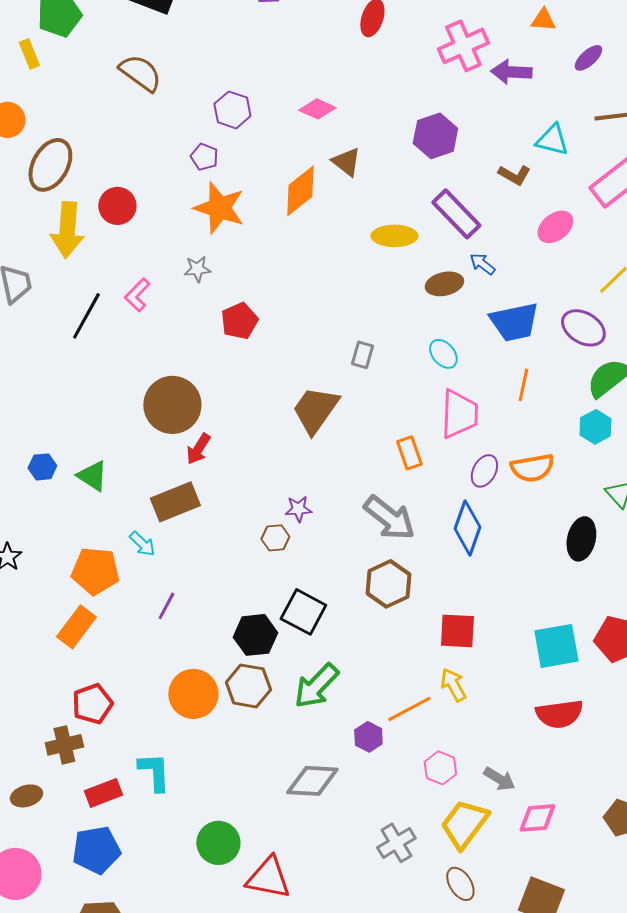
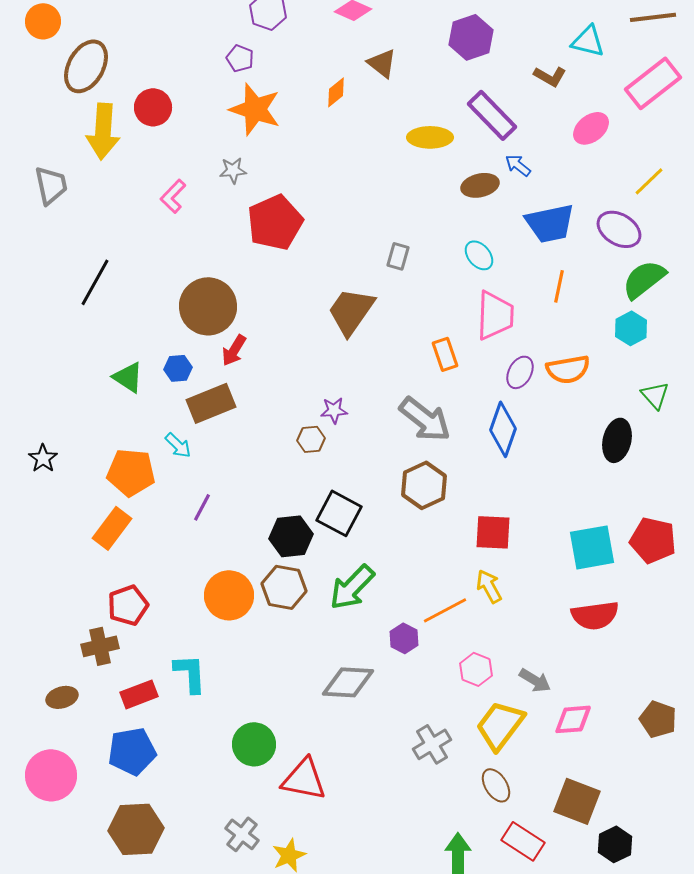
orange diamond: (300, 191) -> (336, 92), size x0.6
black line: (86, 316) -> (95, 282), moved
red pentagon: (239, 321) -> (275, 222), size x1.5
blue hexagon: (42, 467) -> (178, 368), moved

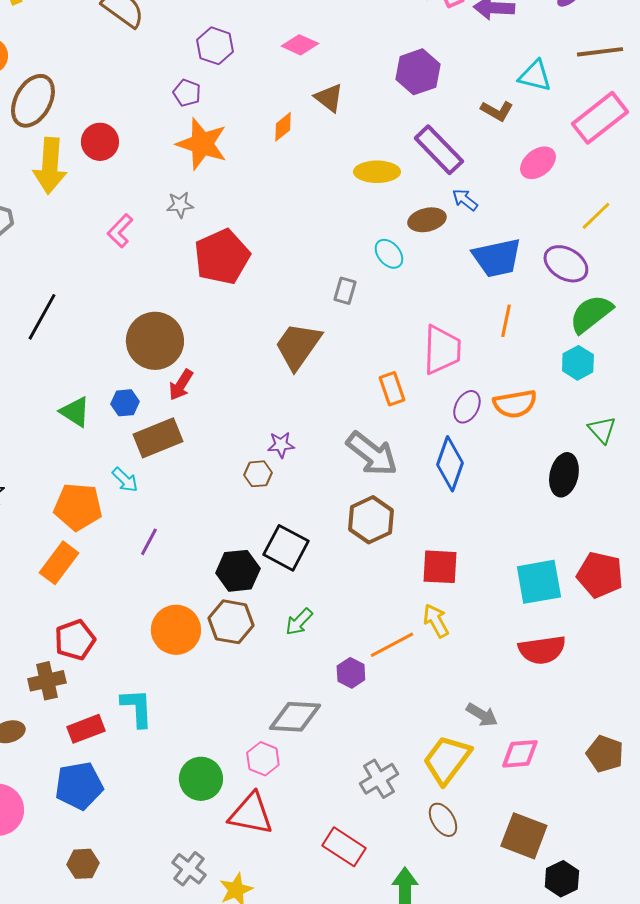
cyan ellipse: (479, 255) -> (389, 254), moved
green arrow: (352, 587) -> (299, 622), size x0.6
pink hexagon: (476, 669) -> (263, 759), moved
brown hexagon: (136, 829) -> (83, 864), size x0.6
red rectangle: (523, 841) -> (344, 847), moved

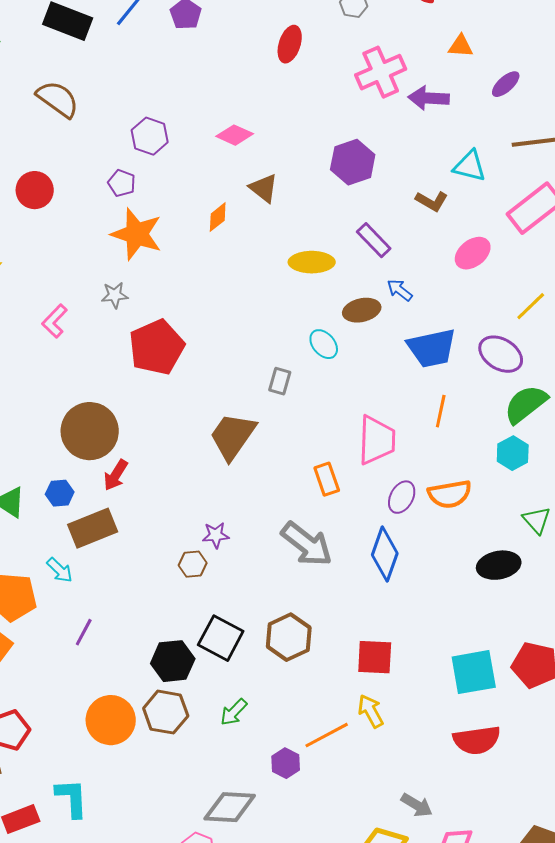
red circle: (100, 142) -> (35, 190), moved
purple rectangle: (439, 150) -> (374, 240), size x0.7
black ellipse: (564, 475) -> (499, 565), turned 66
brown hexagon: (371, 520) -> (289, 637), moved

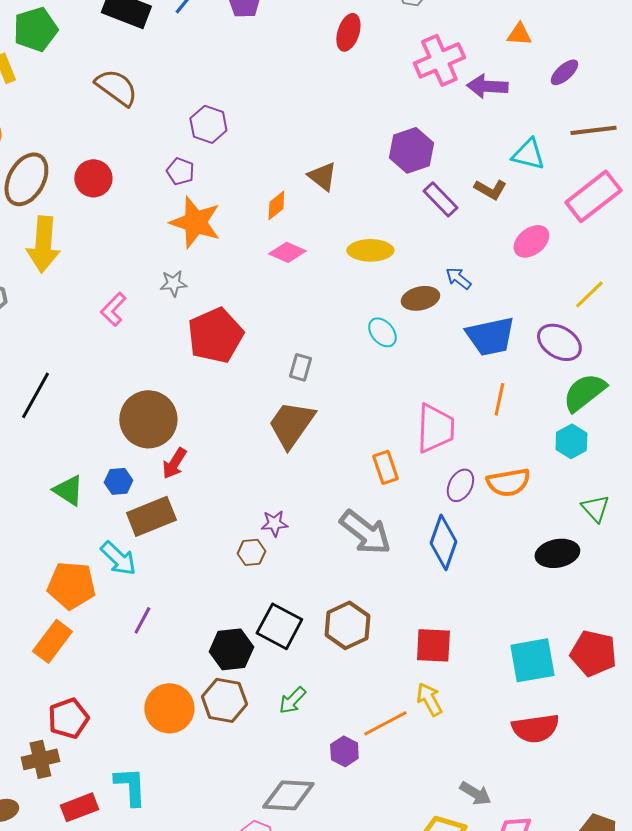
pink diamond: (235, 135) -> (287, 252), moved
purple rectangle: (374, 240) -> (440, 199), moved
gray rectangle: (280, 381) -> (300, 367), moved
cyan arrow: (60, 570) -> (118, 558), size x1.4

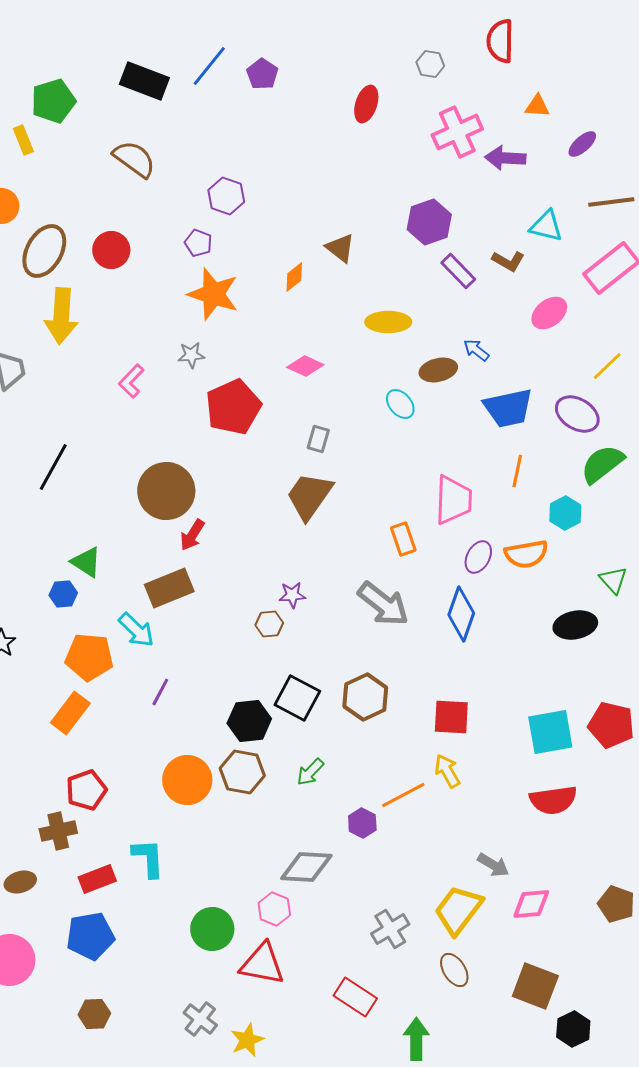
pink diamond: (287, 252) -> (305, 366), moved
cyan hexagon: (571, 441) -> (565, 513), moved
blue hexagon: (118, 481) -> (63, 594), moved

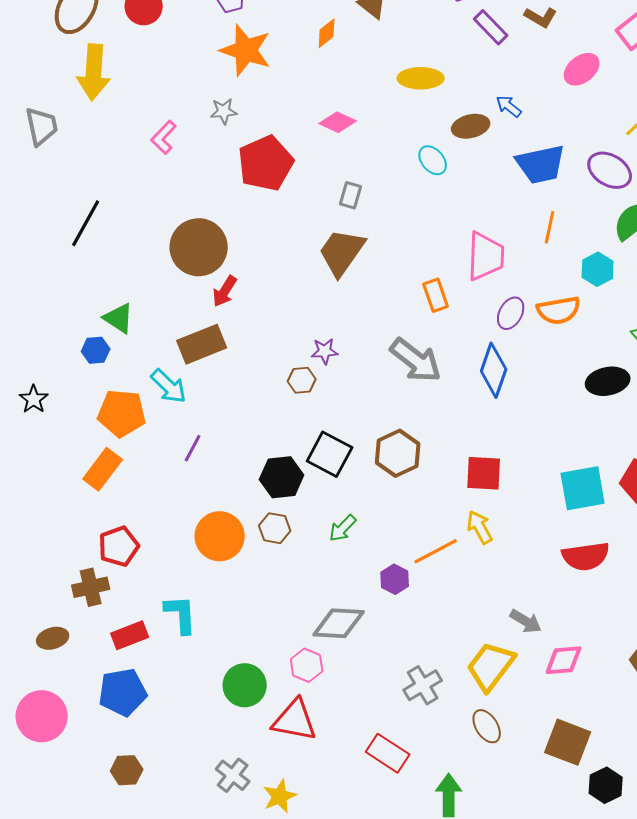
brown hexagon: (242, 772) -> (275, 528), size x0.7

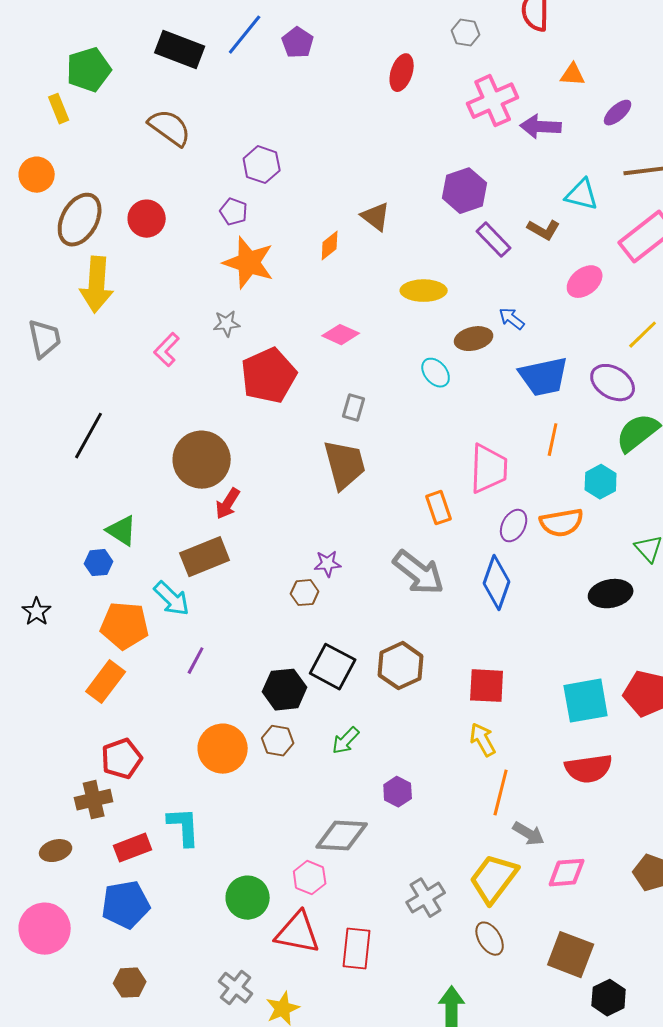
brown trapezoid: (342, 252) -> (345, 465), turned 130
orange line: (436, 551) -> (501, 793), moved, turned -48
red rectangle: (388, 753) -> (357, 949), moved, turned 63

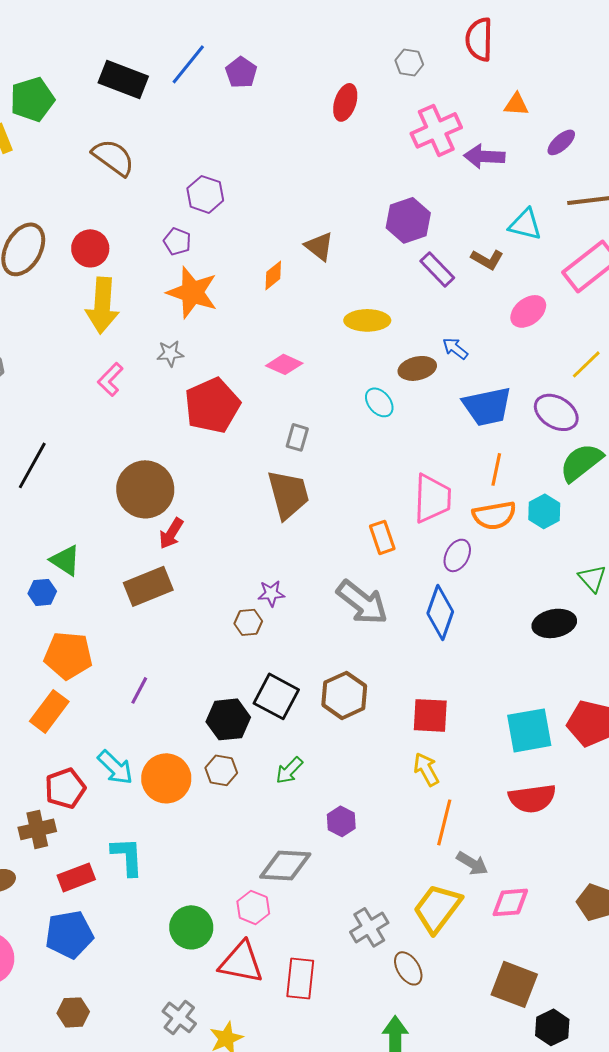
yellow arrow: (97, 285) -> (102, 305), moved
orange semicircle: (562, 523) -> (494, 515), moved
cyan arrow: (172, 599) -> (115, 767), moved
brown ellipse: (490, 939) -> (408, 968), moved

